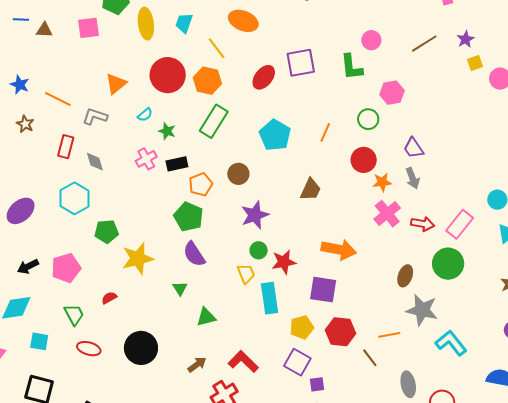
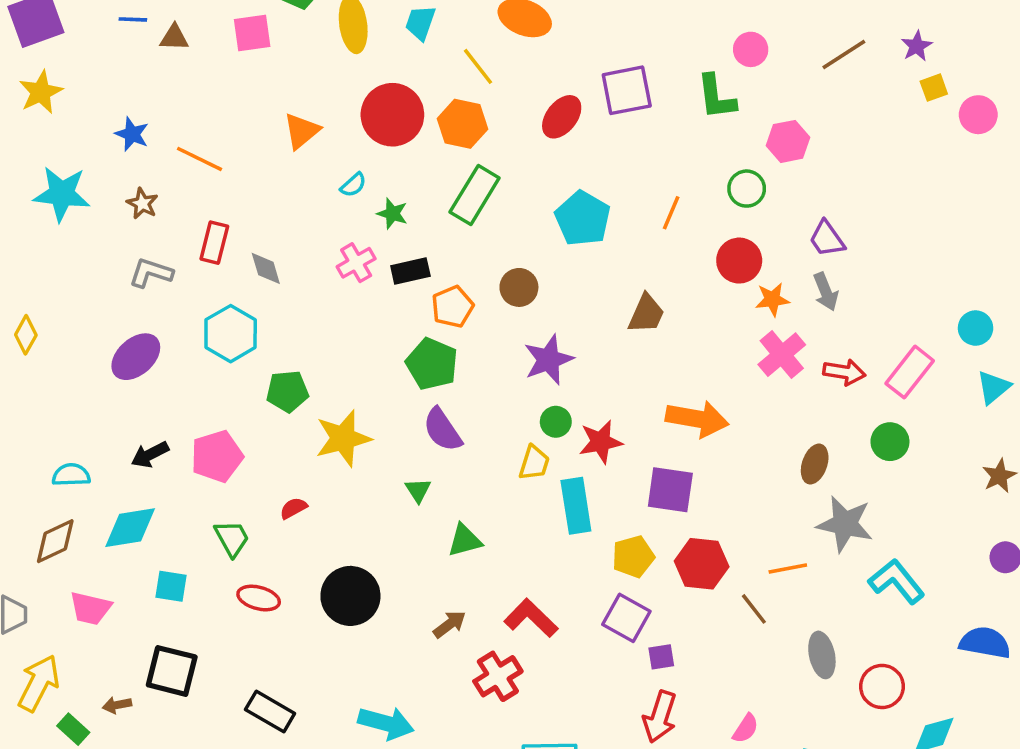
gray L-shape: (95, 116) -> (151, 273), moved
green circle: (448, 264) -> (890, 442), size x0.7
yellow trapezoid: (246, 274) -> (534, 463), turned 40

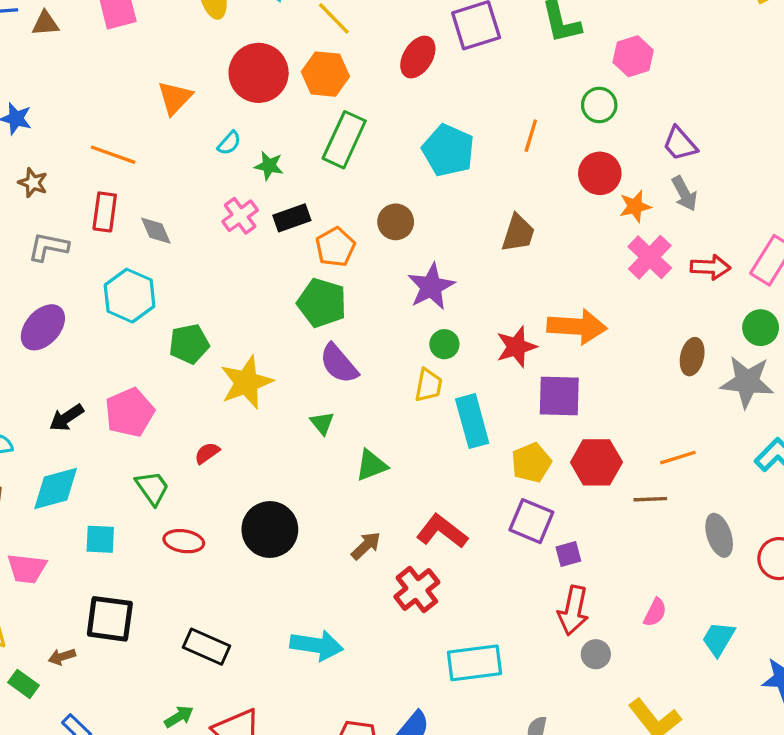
orange line: (199, 159) -> (113, 155), moved
red star: (601, 442) -> (516, 347), moved
gray star: (845, 524) -> (747, 382), moved
brown line: (754, 609) -> (650, 499), turned -48

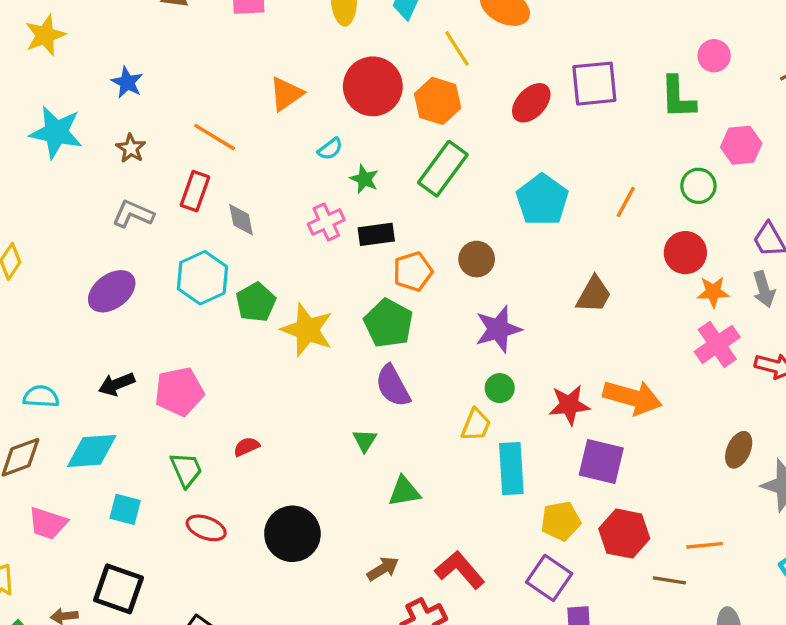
green pentagon: (189, 344) -> (256, 302), moved, turned -30
yellow star: (246, 382) -> (307, 330), moved, turned 30

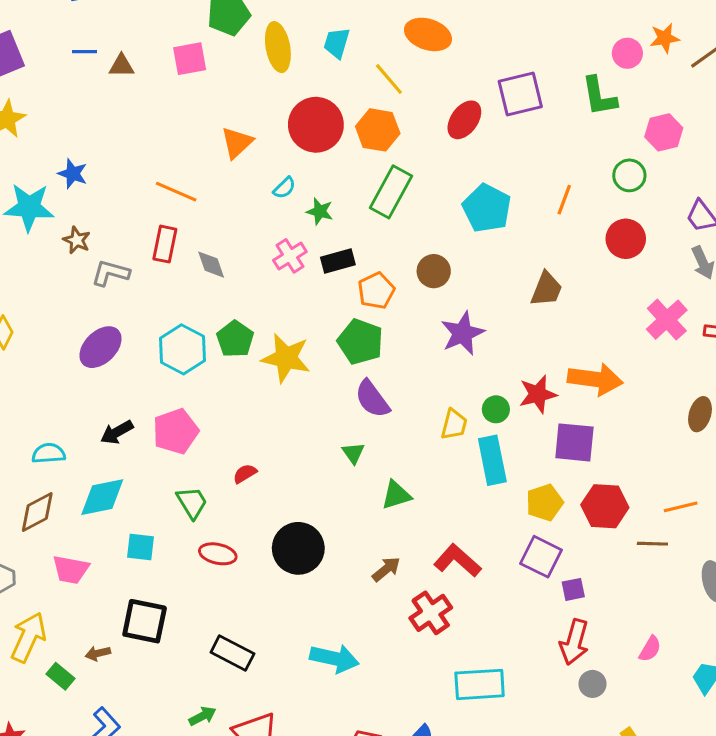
blue star: (127, 82) -> (73, 174), moved
brown star: (131, 148) -> (77, 240), moved
cyan hexagon: (202, 278) -> (182, 349), moved
orange star: (713, 292) -> (665, 38), moved
green circle: (500, 388) -> (496, 409), moved

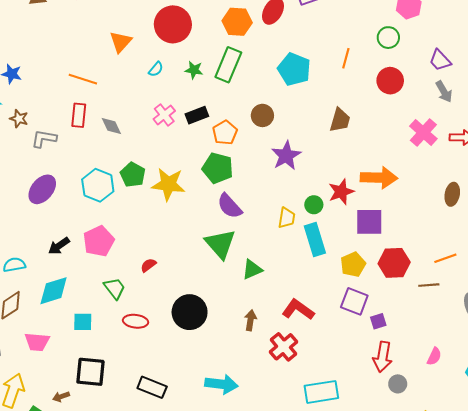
orange hexagon: (378, 130) -> (237, 22), moved
green star: (320, 211) -> (194, 70), moved
green triangle: (353, 453) -> (220, 244), size x2.0
brown arrow: (386, 569) -> (250, 320), turned -36

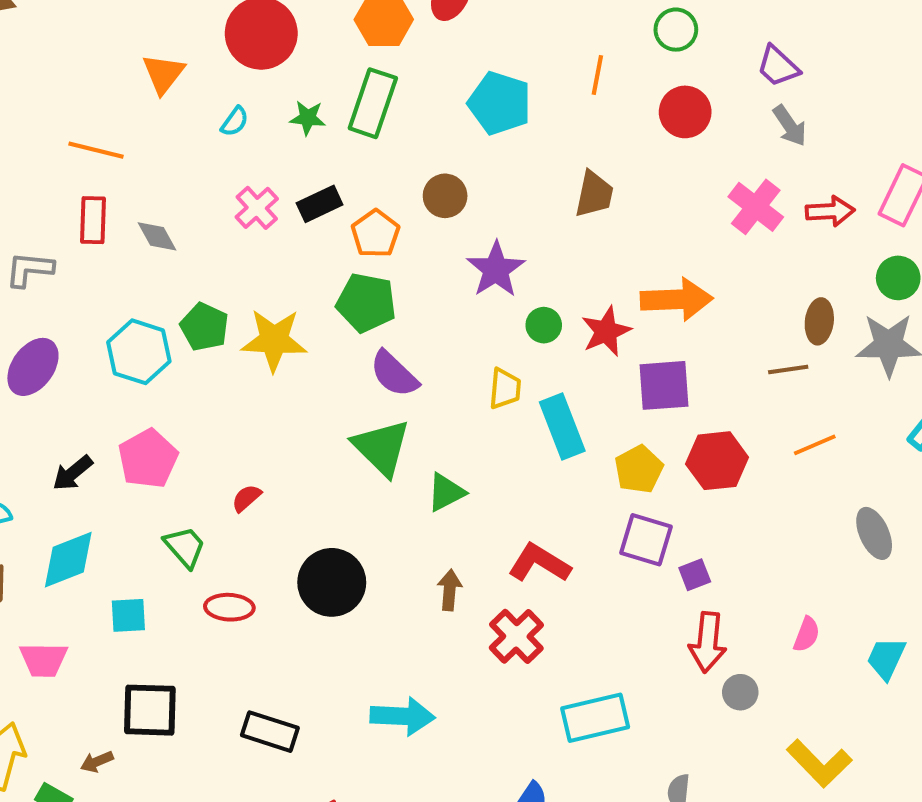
green circle: (314, 205) -> (544, 325), moved
brown line: (429, 285) -> (788, 369), moved

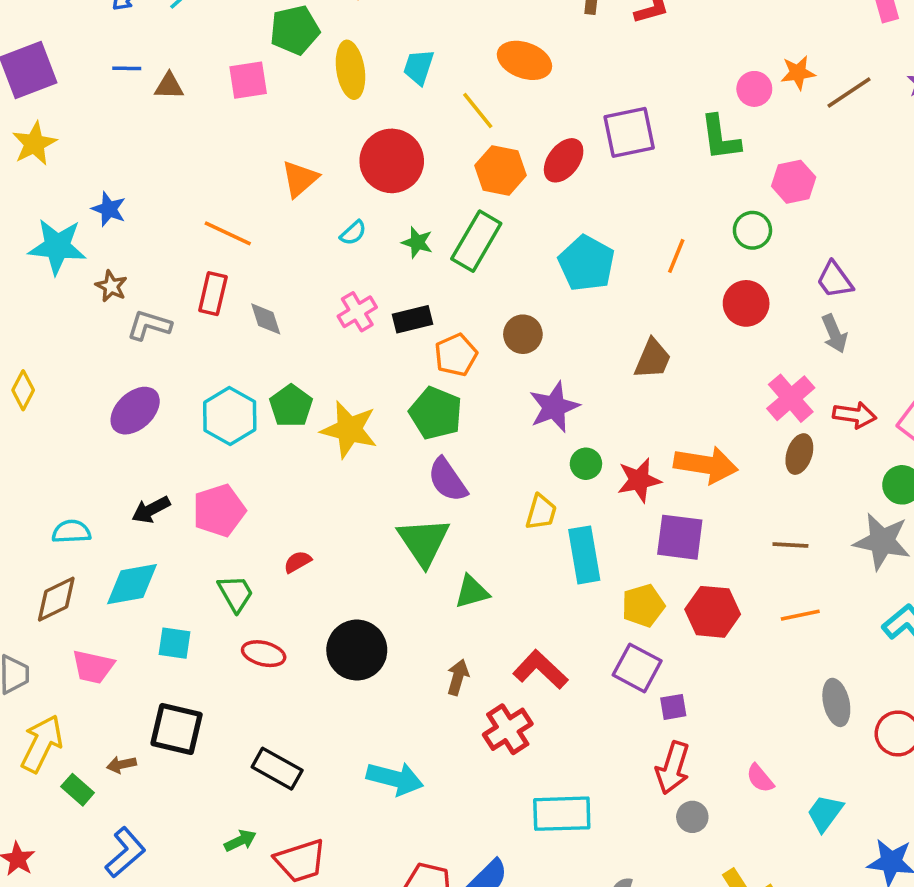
brown ellipse: (819, 321) -> (799, 454), moved
pink semicircle: (807, 634) -> (760, 778), turned 108

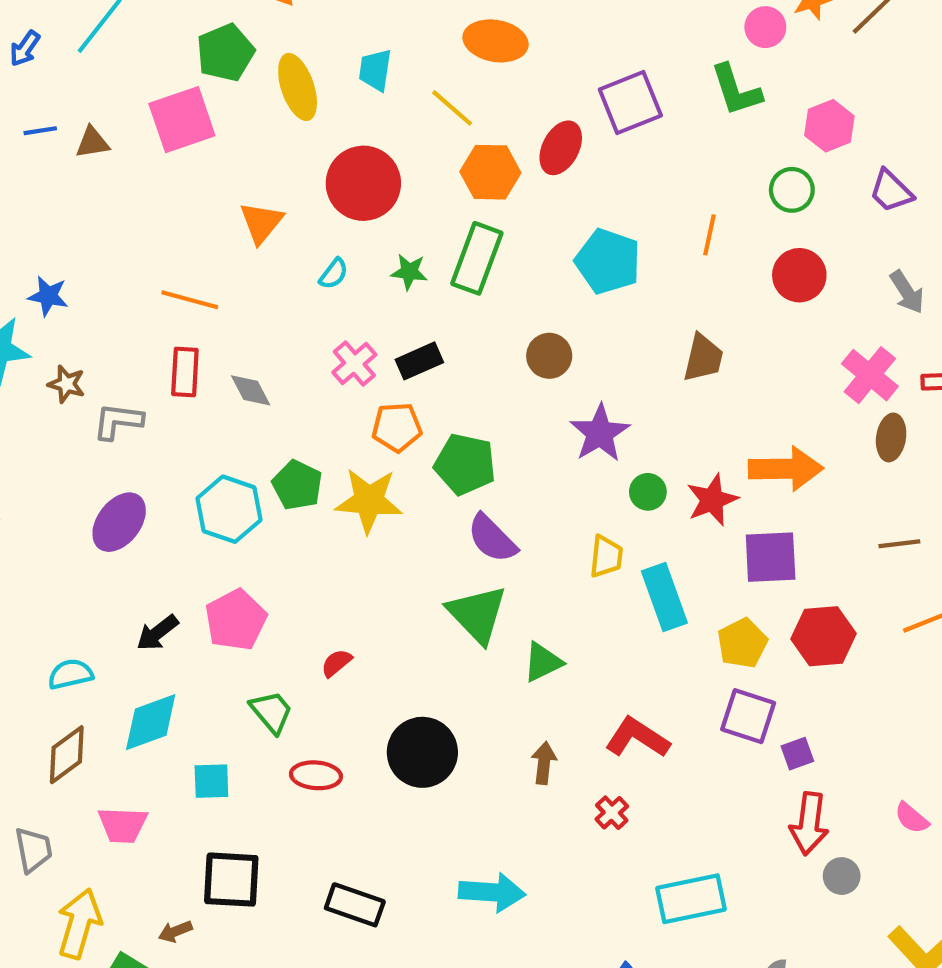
pink square: (248, 80) -> (182, 120), size x1.4
purple trapezoid: (835, 280) -> (891, 191), moved
orange pentagon: (456, 355) -> (397, 427), moved, turned 30
red cross: (508, 729) -> (612, 813), size x0.6

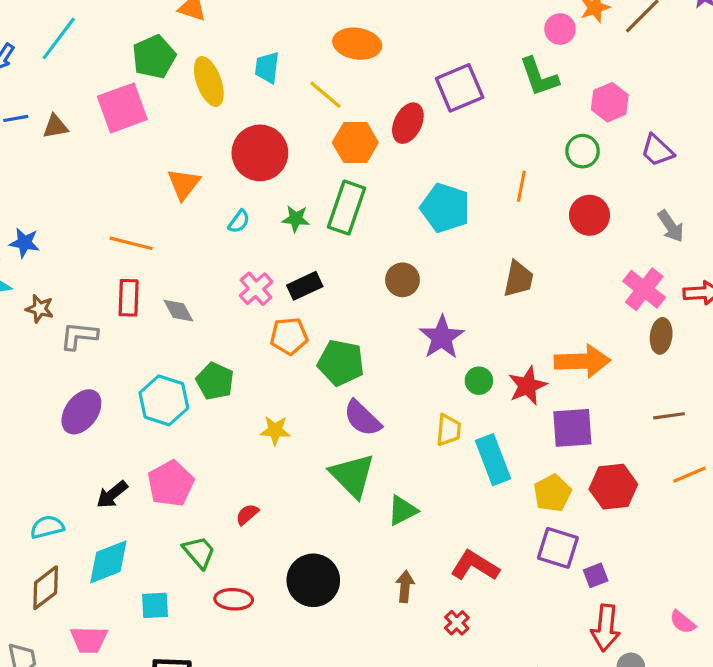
yellow star: (369, 501) -> (275, 430), moved, size x0.6

